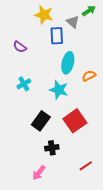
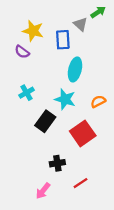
yellow star: (44, 15) -> (33, 31), moved
orange semicircle: (89, 76) -> (98, 101), moved
black rectangle: (41, 121) -> (45, 121), moved
red line: (86, 166) -> (81, 183), moved

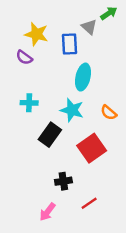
cyan cross: (26, 93) -> (29, 103), turned 32
orange semicircle: (98, 101) -> (109, 113), turned -112

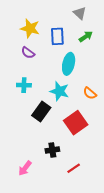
green arrow: (109, 13) -> (86, 36), moved
gray triangle: (89, 27) -> (80, 13), moved
purple semicircle: (24, 57) -> (28, 53), moved
pink arrow: (47, 212) -> (25, 168), moved

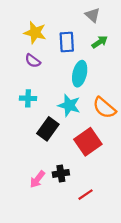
orange semicircle: (90, 93) -> (104, 108), size x1.5
pink arrow: (25, 168) -> (37, 179), moved

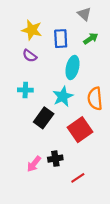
cyan star: (69, 105) -> (63, 96), turned 30
orange semicircle: (104, 108) -> (95, 99), turned 45

